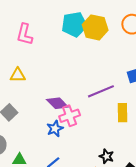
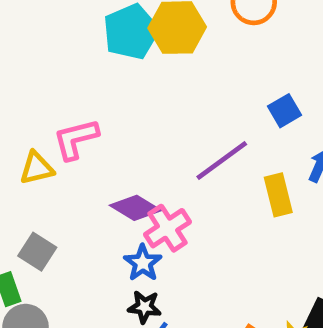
pink L-shape: (25, 34) -> (76, 139), moved, turned 75
black star: (107, 156) -> (144, 307), moved

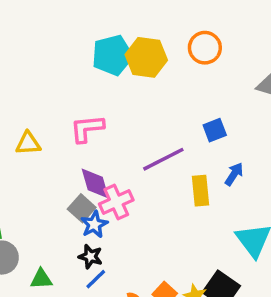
pink L-shape: (76, 139) -> (87, 129), moved
purple diamond: (135, 208) -> (95, 184), turned 33
gray square: (37, 252) -> (82, 208), moved

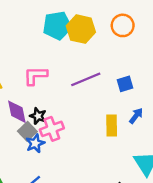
purple line: (163, 159) -> (86, 79), moved
purple diamond: (95, 184) -> (17, 112), moved
black star: (90, 257) -> (38, 116), moved

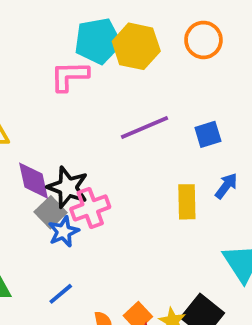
pink L-shape: (35, 76) -> (69, 76), moved
black star: (38, 116) -> (68, 187), size x1.5

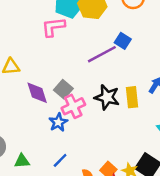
blue square: (208, 134) -> (123, 41), moved, turned -35
black star: (68, 187) -> (107, 97), moved
gray square: (51, 212) -> (63, 89), moved

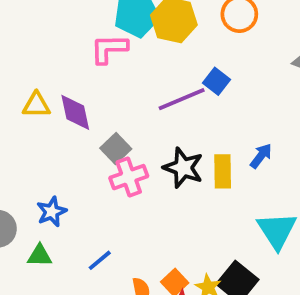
purple diamond: (37, 93) -> (75, 112), moved
blue star: (58, 122) -> (52, 212), moved

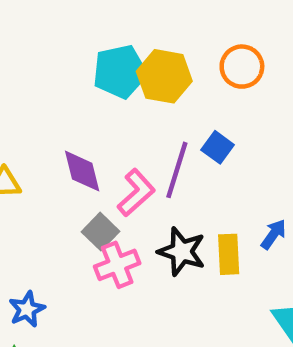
pink L-shape: (109, 49) -> (136, 193), moved, turned 141
purple line: (182, 99) -> (177, 170), turned -48
purple diamond: (75, 112) -> (82, 171), moved

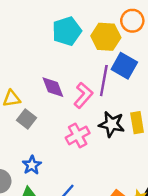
yellow hexagon: (164, 76) -> (106, 37), moved
blue square: (218, 147) -> (124, 66), size x1.5
gray square: (100, 232) -> (26, 119), moved

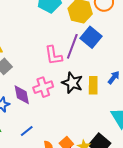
purple diamond: (53, 87) -> (22, 95), moved
pink L-shape: (83, 95) -> (54, 55), turned 120

